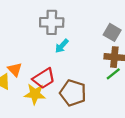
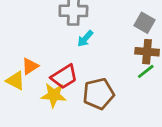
orange triangle: (15, 69) -> (30, 66), turned 40
brown pentagon: (73, 93) -> (98, 94), turned -30

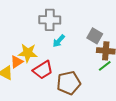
gray square: (144, 23) -> (95, 36), moved
yellow star: (54, 95) -> (28, 53), moved

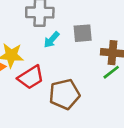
gray square: (95, 36) -> (83, 33), moved, turned -35

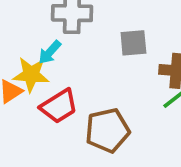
cyan arrow: (51, 40) -> (50, 52), moved

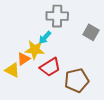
gray square: (133, 43) -> (91, 32), turned 35

